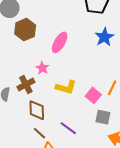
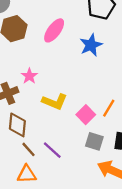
blue star: (104, 37) -> (91, 45), moved
pink ellipse: (60, 42) -> (54, 30), moved
brown line: (39, 133) -> (29, 149), moved

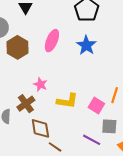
purple line: (52, 150) -> (92, 140), moved

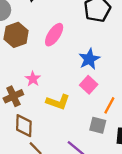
blue star: (86, 45) -> (89, 59), moved
pink square: (96, 105) -> (89, 85), moved
gray square: (109, 126) -> (98, 125), moved

